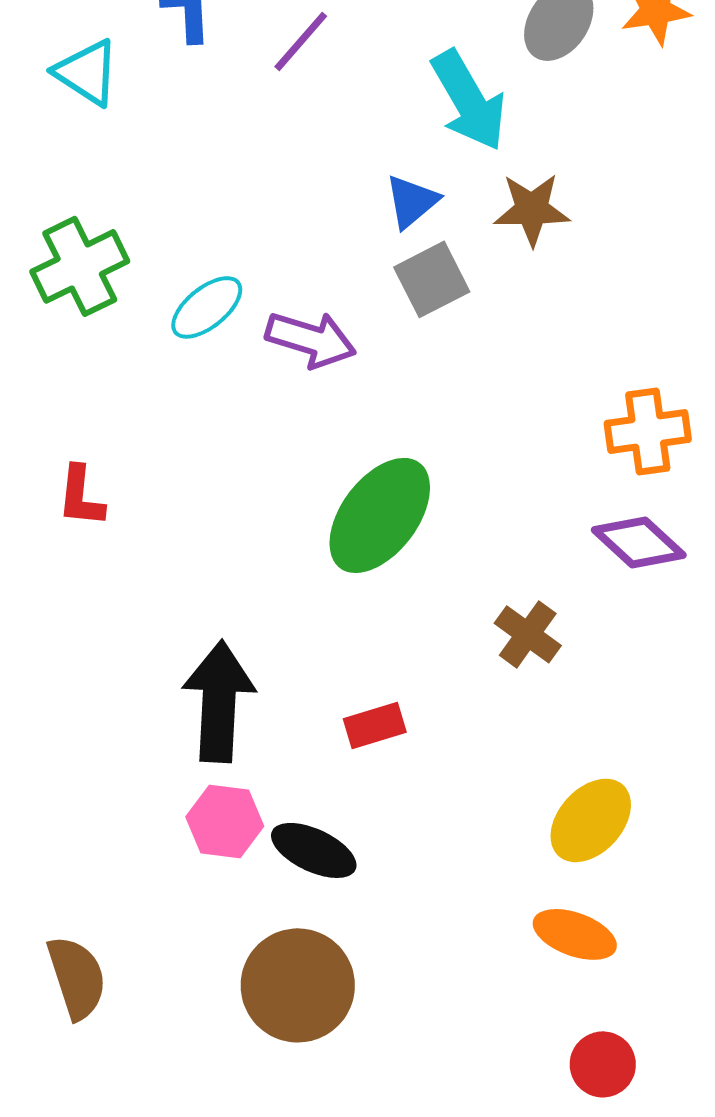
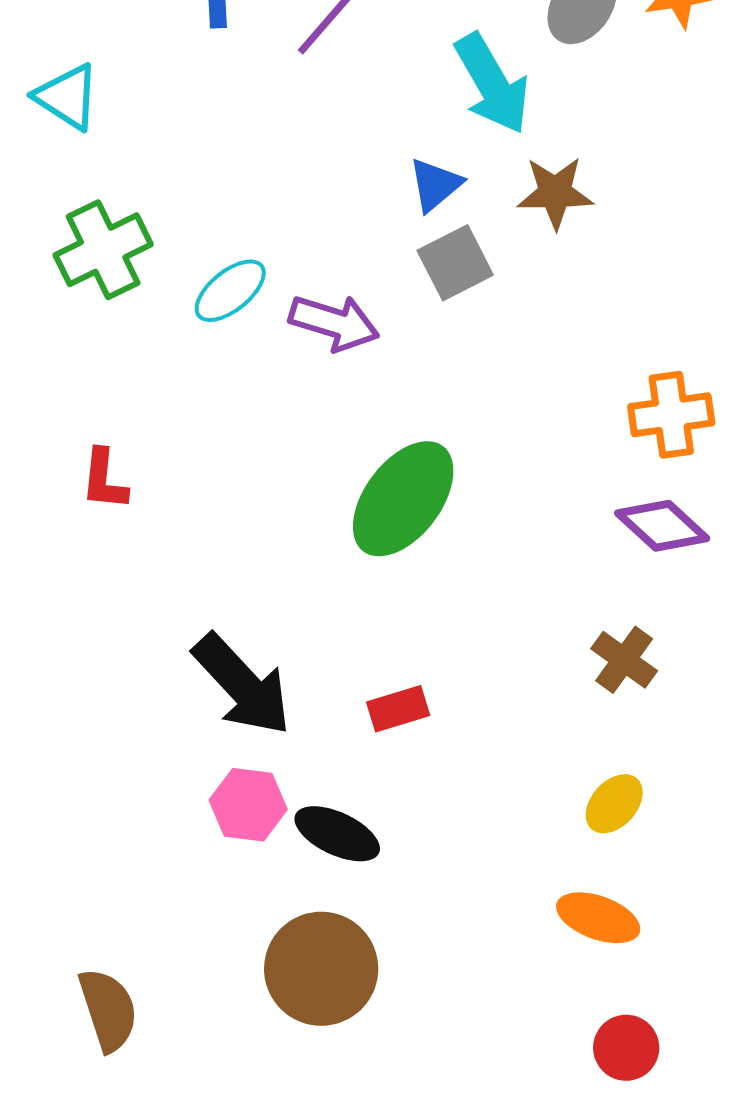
cyan triangle: (87, 72) -> (67, 97), moved
brown cross: (528, 634) -> (624, 660), moved
black arrow: (219, 701) -> (242, 685), turned 134
yellow ellipse: (591, 820) -> (614, 804), size x0.7
brown semicircle: (77, 977) -> (108, 1010), moved

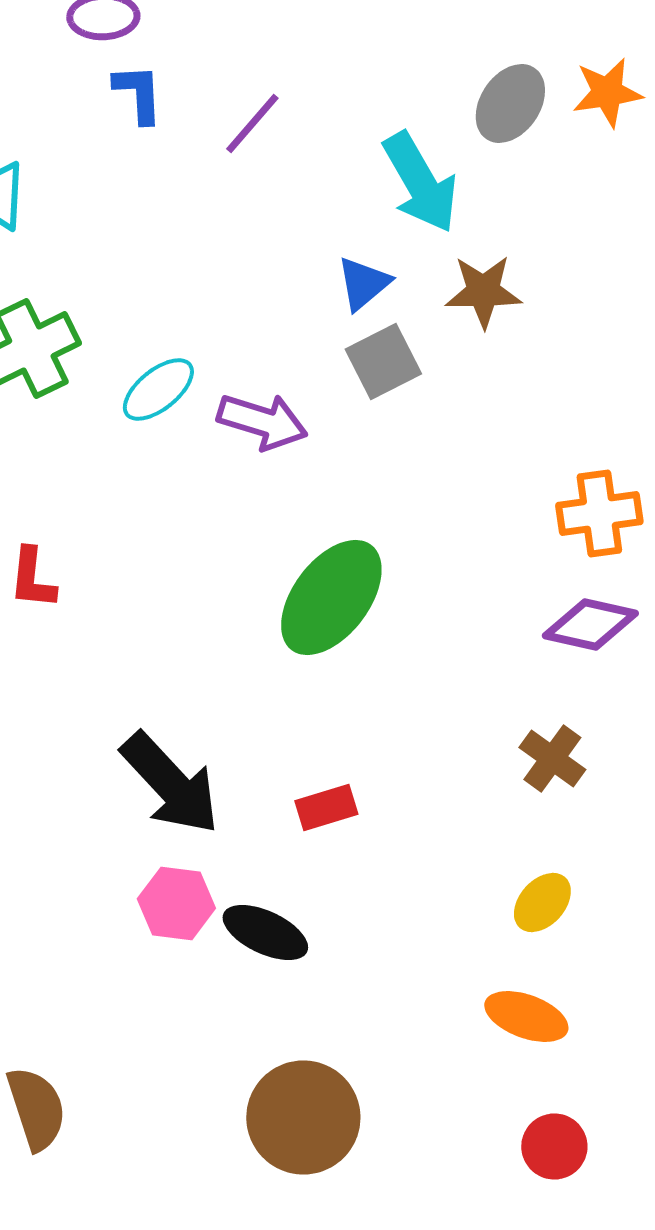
purple diamond: (662, 526) -> (590, 624), turned -30
brown circle: (321, 969) -> (303, 1118), moved

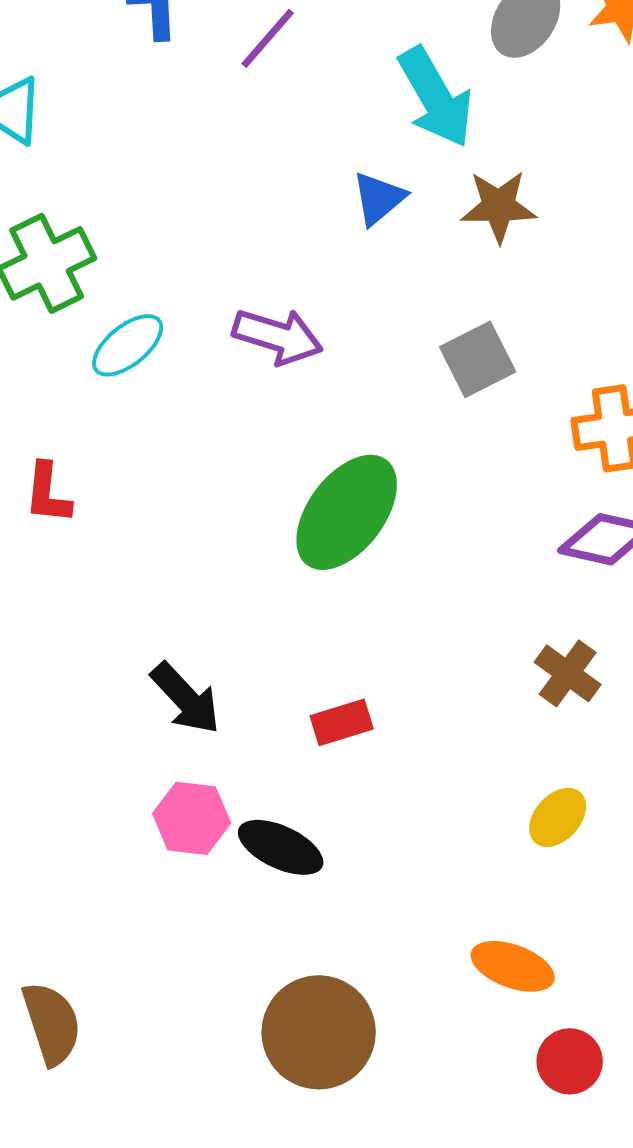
gray square: (383, 362) -> (478, 359), moved
cyan ellipse: (158, 390) -> (128, 345), moved
black arrow: (170, 784) -> (186, 698), size x0.7
orange ellipse: (526, 1016) -> (513, 966), moved

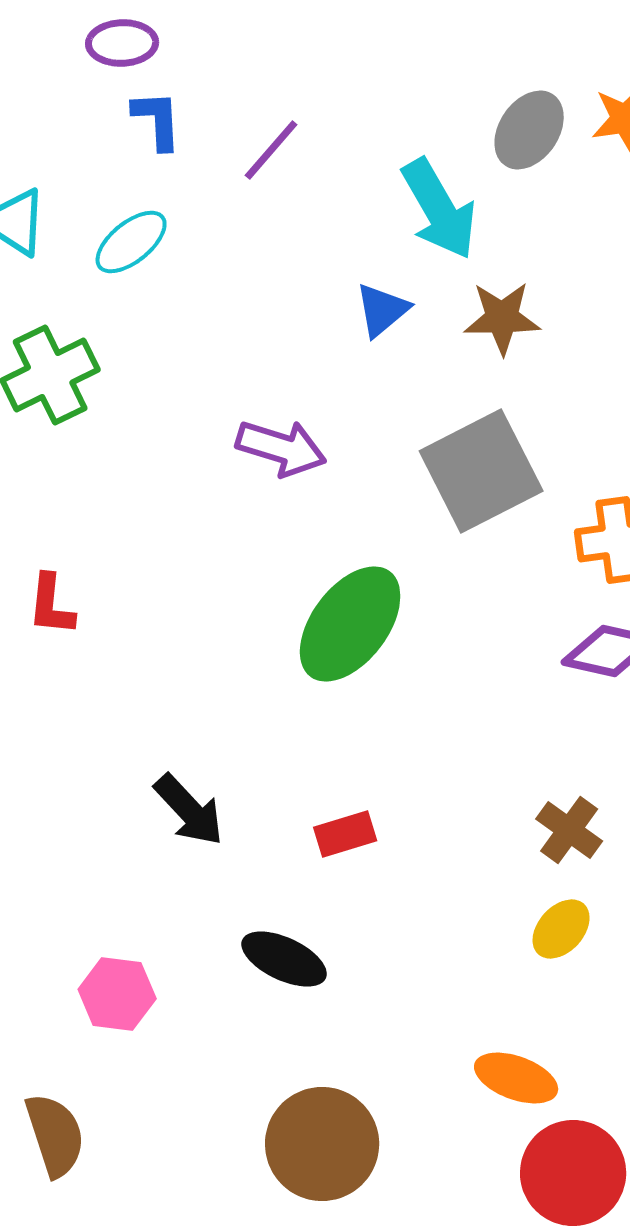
cyan ellipse: (128, 345) -> (131, 242), moved
gray square: (478, 359) -> (481, 471), size x1.6
brown cross: (568, 673) -> (569, 830), moved
pink hexagon: (192, 818) -> (117, 994), moved
red circle: (570, 1061) -> (573, 1173), size x1.6

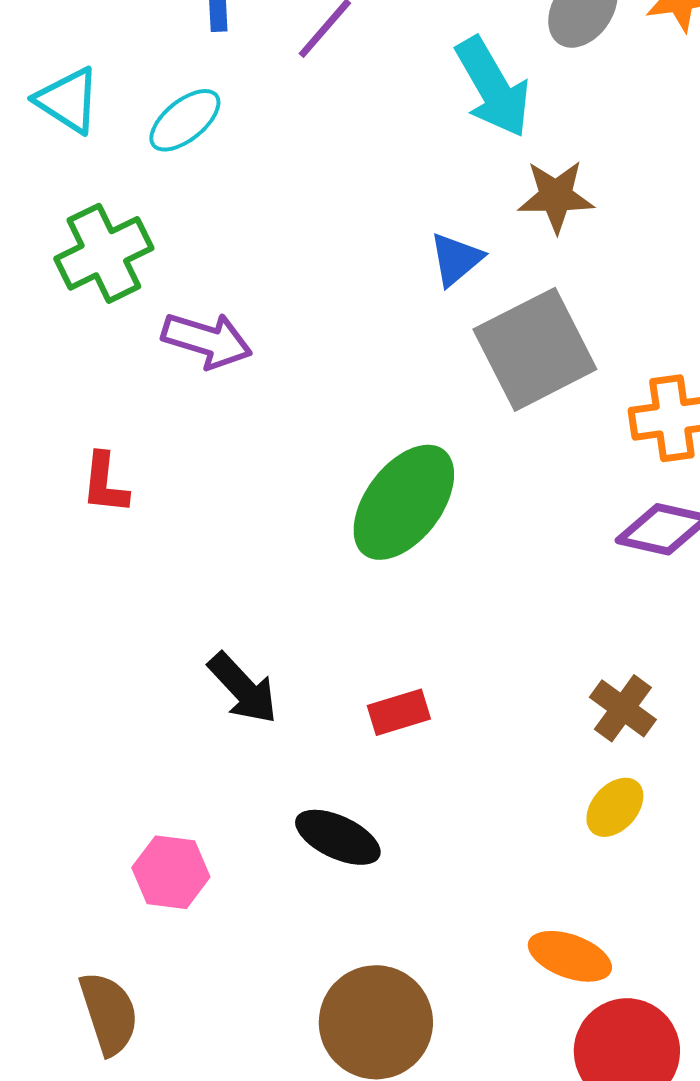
blue triangle: (382, 310) -> (456, 259), moved
purple arrow: (281, 448) -> (207, 340), moved

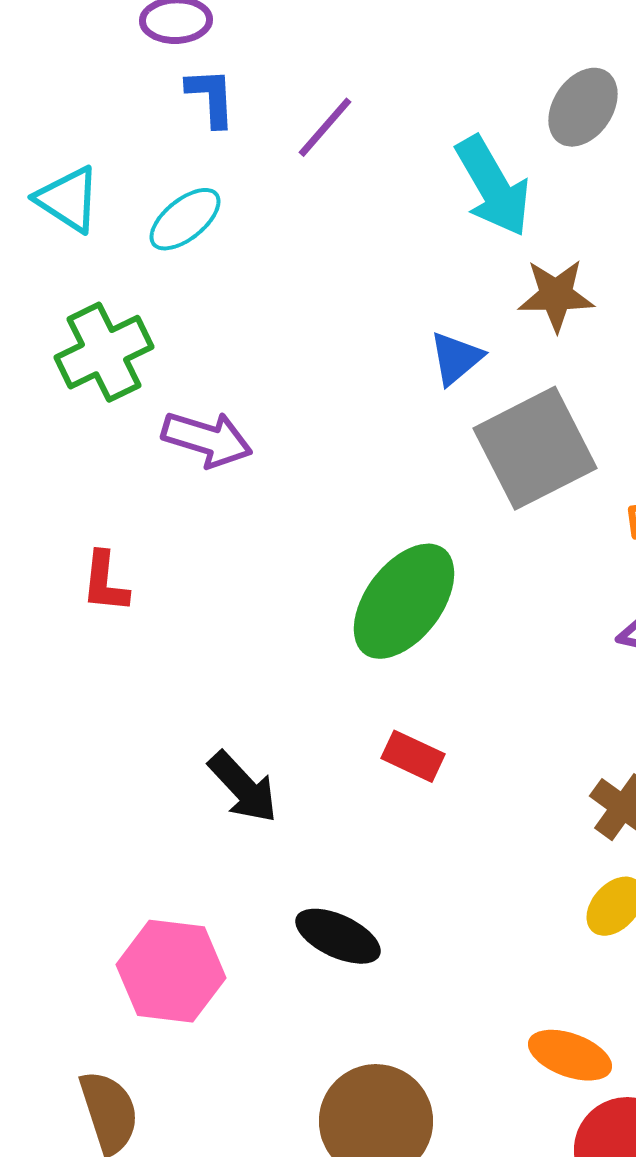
red rectangle: (399, 712) -> (413, 756), moved, turned 42
pink hexagon: (171, 872) -> (171, 971), size x1.4

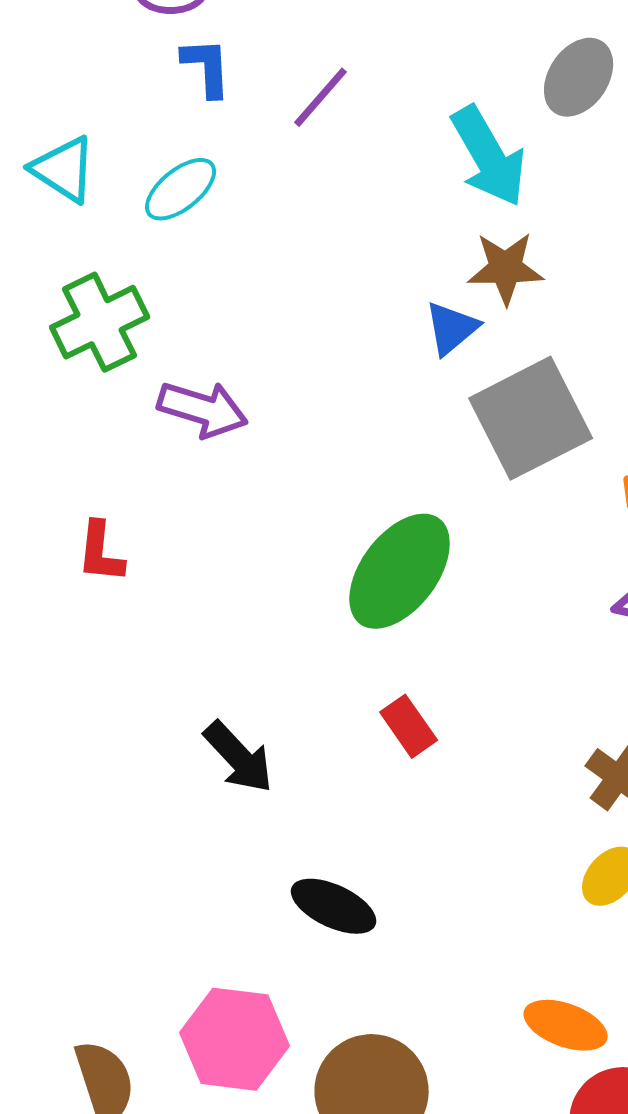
brown star: (556, 295) -> (506, 268), moved
red rectangle: (413, 756) -> (409, 726), turned 30
pink hexagon: (171, 971) -> (235, 1039), moved

